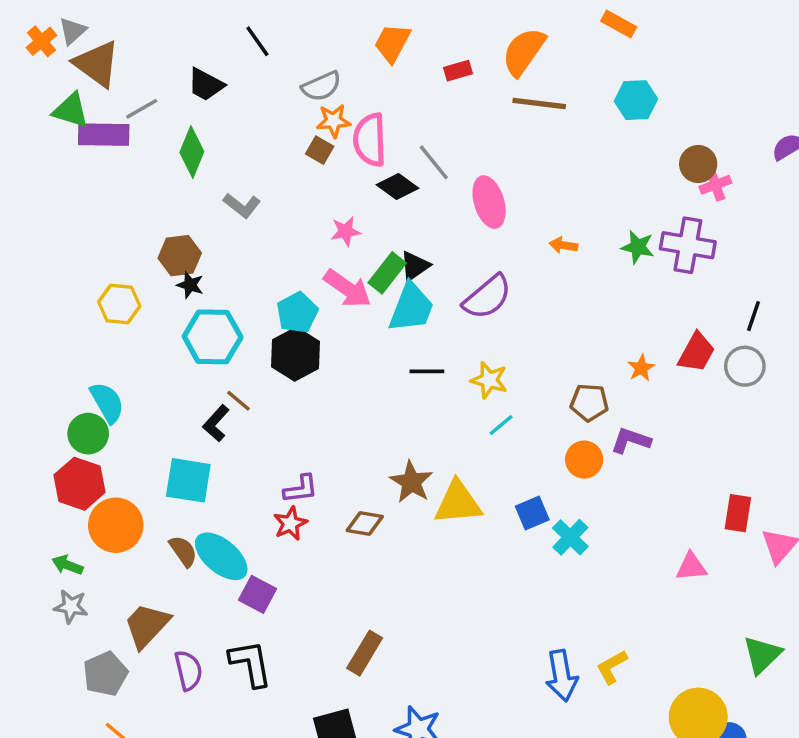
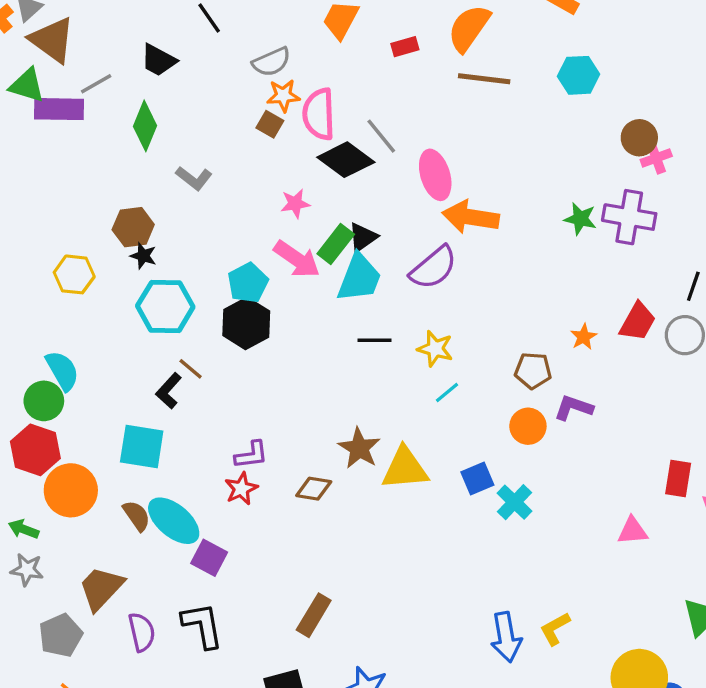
black diamond: (397, 186) -> (346, 160), size x1.4
orange arrow: (563, 245) -> (471, 217), moved, size x2.0

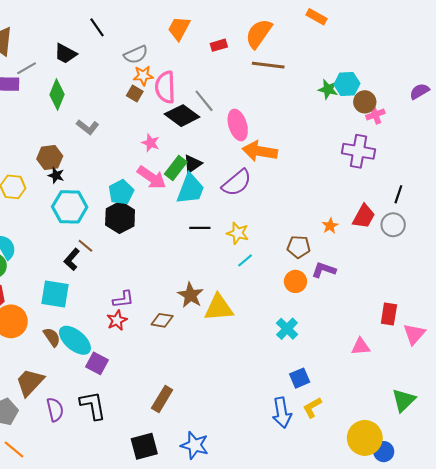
cyan hexagon: (579, 75) -> (347, 84), moved
pink star: (295, 204) -> (151, 143), turned 30
green star: (580, 219) -> (328, 89), moved
blue square: (477, 479) -> (300, 378), moved

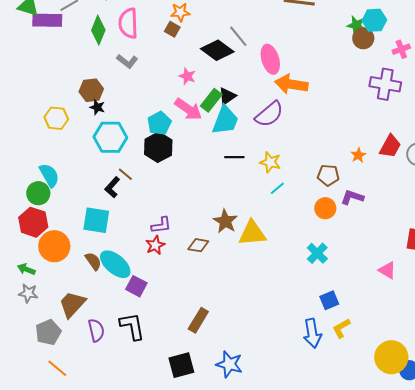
pink semicircle: (165, 87) -> (128, 23), moved
brown circle: (365, 102) -> (363, 38), moved
pink triangle: (361, 347) -> (387, 270), turned 36

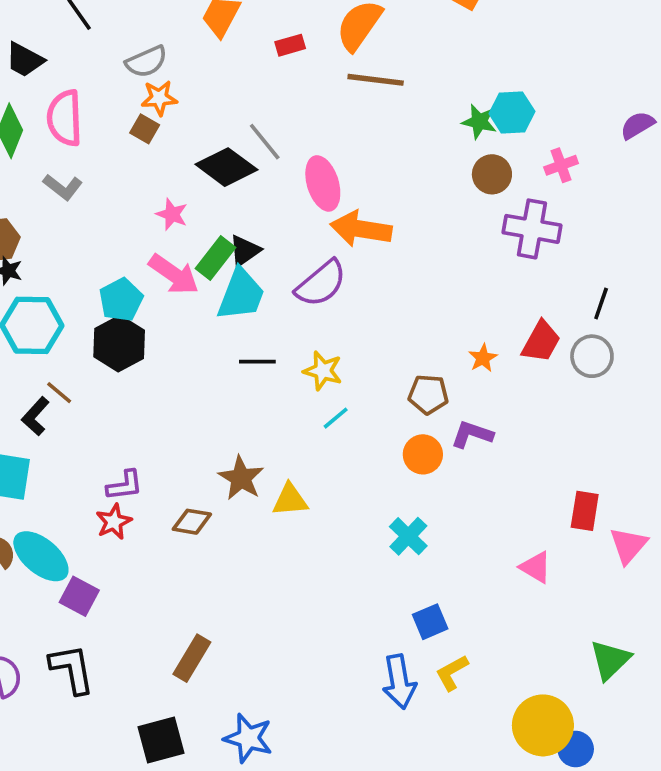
brown circle: (363, 38) -> (492, 174), moved
yellow triangle: (252, 233) -> (290, 500), size x0.7

